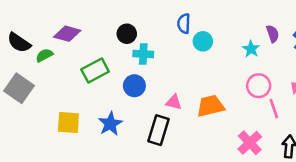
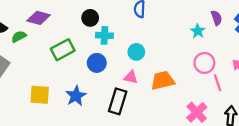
cyan circle: (203, 41) -> (136, 52), moved

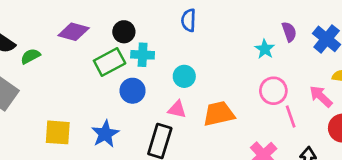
purple diamond: (39, 18) -> (74, 32), moved
green rectangle: (63, 50) -> (110, 62), moved

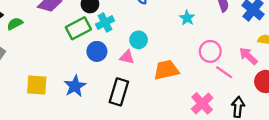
cyan star: (265, 49) -> (187, 18), moved
cyan cross: (143, 55) -> (105, 23), turned -30
pink triangle: (177, 109) -> (127, 57), moved
pink line: (291, 117) -> (224, 72), turned -36

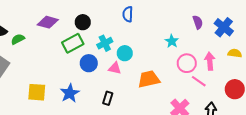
cyan star: (187, 18) -> (172, 41), moved
cyan cross: (105, 23) -> (105, 43), moved
pink arrow: (248, 56) -> (210, 61), moved, turned 42
black rectangle: (119, 92) -> (108, 98), size x0.6

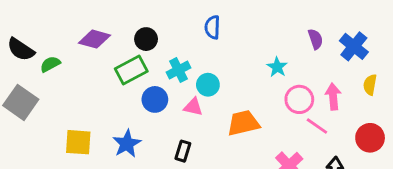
yellow semicircle: (235, 53) -> (370, 85), turned -88

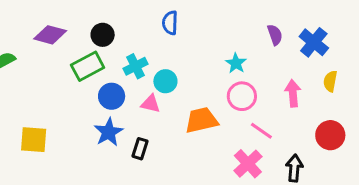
pink circle: (299, 99) -> (242, 96), moved
pink line: (317, 126) -> (261, 131), moved
blue star: (127, 144) -> (109, 132), moved

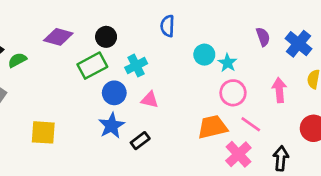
cyan circle: (165, 81) -> (204, 55), moved
orange trapezoid: (201, 120) -> (213, 127), moved
black rectangle: (140, 149) -> (140, 141), turned 36

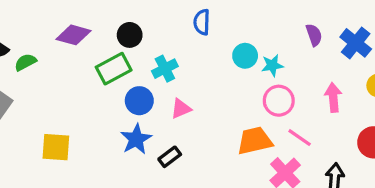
cyan star: (228, 63) -> (272, 65), turned 30
pink triangle: (150, 100) -> (181, 109), turned -36

